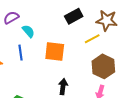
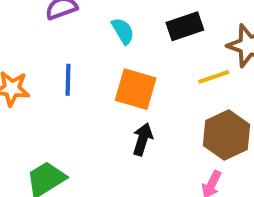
cyan semicircle: (28, 31) -> (123, 31), moved
black arrow: (63, 87) -> (143, 139), moved

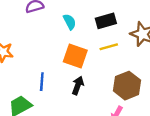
yellow line: (214, 77) -> (109, 47), moved
blue line: (68, 80) -> (42, 82), moved

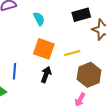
black rectangle: (106, 21) -> (81, 15), moved
yellow line: (109, 47) -> (72, 53), moved

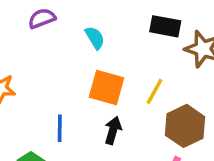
black rectangle: (81, 15) -> (165, 26), turned 30
yellow line: (72, 53) -> (154, 91), turned -42

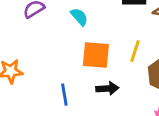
black arrow: (113, 130) -> (107, 88), turned 80

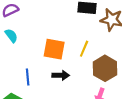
cyan semicircle: (79, 17) -> (11, 36), moved

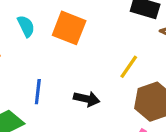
orange square: (54, 49) -> (69, 28), moved

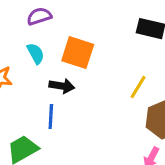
black arrow: (87, 99) -> (62, 86), moved

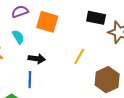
orange square: (78, 53) -> (47, 22), moved
yellow line: (138, 87) -> (79, 57), moved

